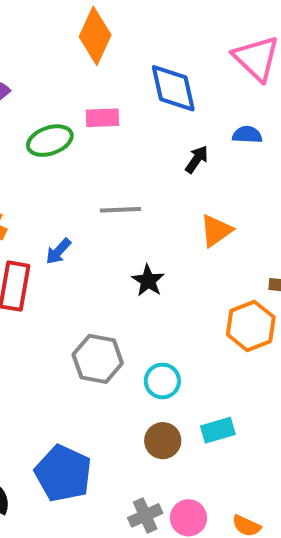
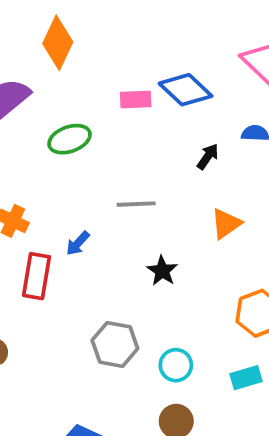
orange diamond: (95, 36) -> (58, 43), moved
blue diamond: (173, 88) -> (186, 90), turned -34
pink rectangle: (102, 118) -> (136, 100), moved
cyan rectangle: (218, 430) -> (246, 378), moved

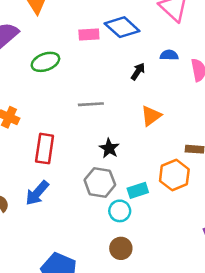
blue arrow: (78, 243) -> (37, 193), moved, size x1.5
red rectangle: (37, 276) -> (45, 149), moved
gray hexagon: (115, 344) -> (100, 182), moved
cyan rectangle: (246, 378) -> (138, 190), moved

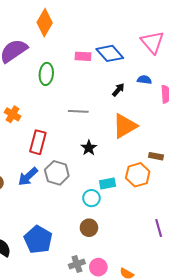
green ellipse: (45, 62) -> (46, 74), turned -70
orange triangle: (151, 116) -> (125, 126), size x1.5
gray hexagon: (100, 182) -> (57, 173), moved

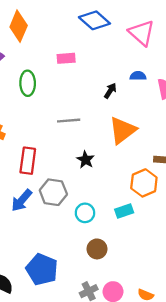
blue diamond: (110, 53) -> (94, 20), moved
cyan rectangle: (108, 184) -> (124, 211), moved
cyan circle: (91, 198) -> (85, 213), moved

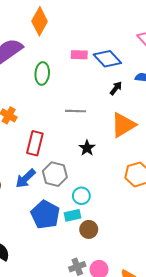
blue diamond: (94, 20) -> (107, 59), moved
cyan rectangle: (124, 211) -> (72, 215), moved
blue pentagon: (42, 269) -> (45, 215), moved

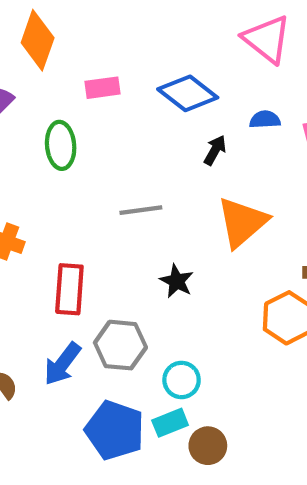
pink rectangle: (79, 55) -> (102, 88), moved

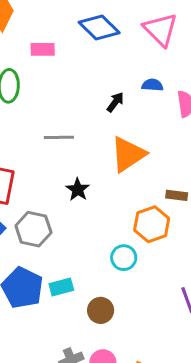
blue diamond: (188, 93) -> (99, 28), moved
cyan circle: (182, 380) -> (124, 258), moved
brown circle: (208, 446) -> (101, 310), moved

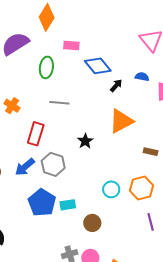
blue diamond: (99, 28) -> (98, 66), moved
gray line: (59, 137) -> (59, 103), moved
orange hexagon: (152, 224) -> (141, 188), moved

